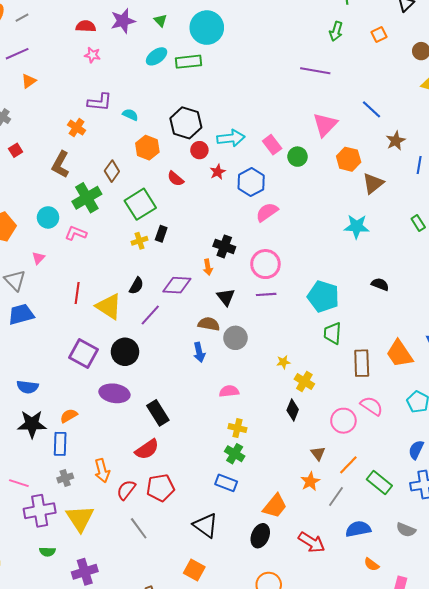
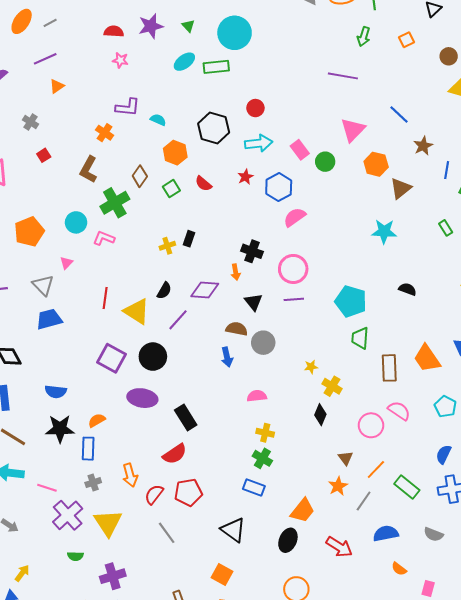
red circle: (199, 150) -> (255, 108), moved
green square: (140, 204) -> (171, 189), moved, size x0.6
purple cross: (40, 511) -> (68, 515), turned -32

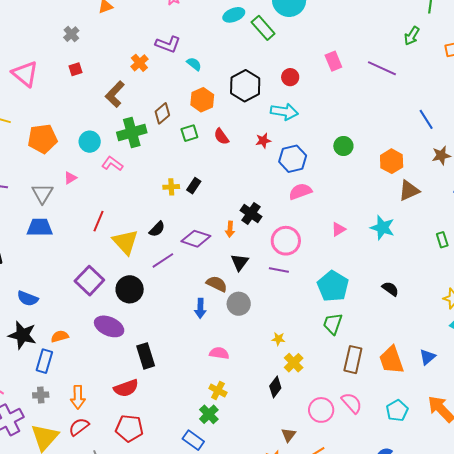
green rectangle: (216, 67) -> (263, 28), turned 40
pink triangle: (353, 130) -> (338, 229), moved, size x0.6
pink rectangle: (300, 150) -> (333, 61), moved
red semicircle: (154, 494) -> (79, 427), moved

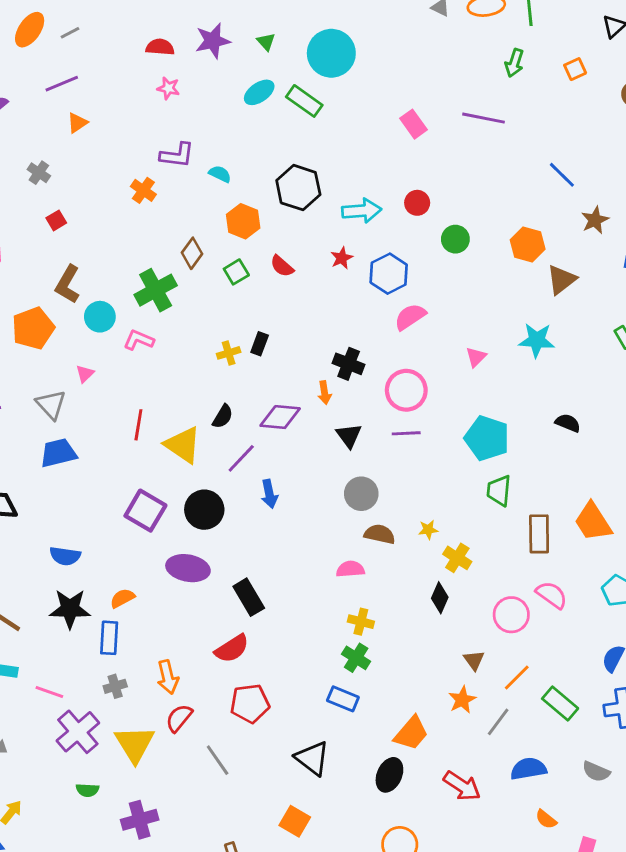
red circle: (290, 77) -> (417, 203), moved
brown L-shape: (115, 94) -> (68, 284), moved
brown semicircle: (217, 284) -> (380, 534), moved
blue arrow: (200, 308) -> (269, 494), moved

